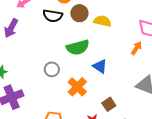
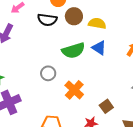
blue triangle: (100, 66) -> (99, 48), moved

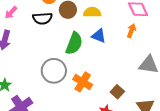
green semicircle: (73, 50) -> (74, 43), turned -40
gray circle: (48, 73) -> (54, 71), size x1.6

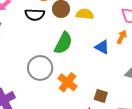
blue triangle: (99, 36) -> (102, 47), moved
brown square: (117, 92) -> (101, 96), turned -32

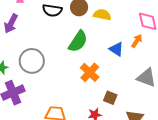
gray circle: (40, 68) -> (32, 61), moved
orange cross: (67, 82) -> (90, 72), moved

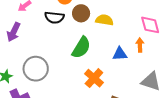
orange arrow: (137, 41) -> (140, 45), turned -32
blue triangle: (116, 49) -> (120, 54), turned -35

